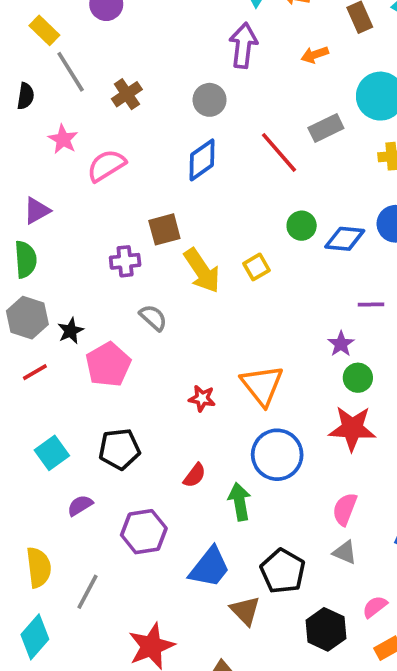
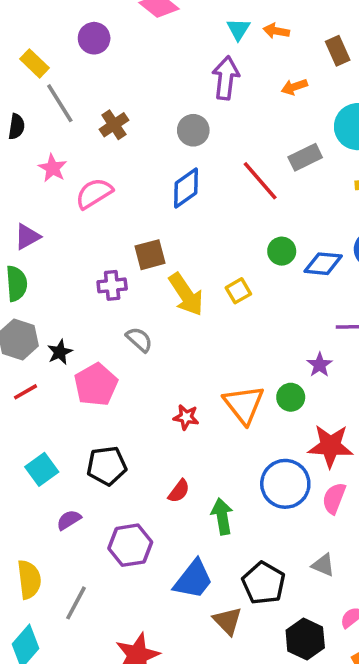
green circle: (358, 378) -> (291, 397), moved
blue circle: (277, 455) -> (285, 484), moved
pink semicircle: (345, 509) -> (334, 498), moved

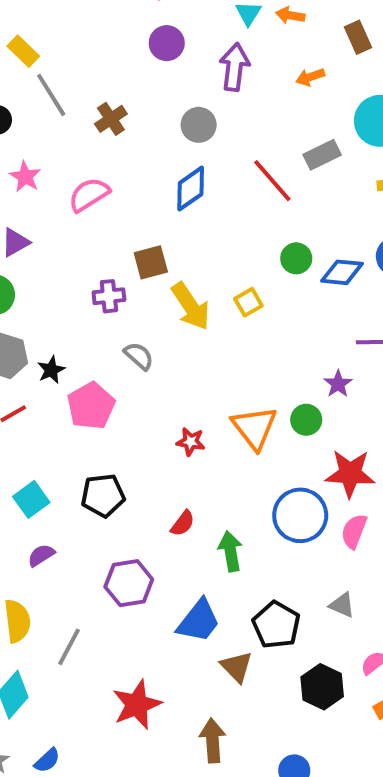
purple circle: (94, 38) -> (167, 43), moved
pink star: (53, 168) -> (25, 177), moved
purple semicircle: (69, 520) -> (41, 555), moved

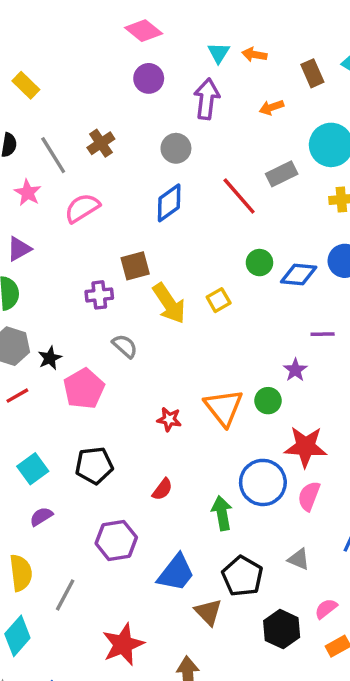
gray line: (51, 95) -> (53, 155), moved
green arrow: (230, 551) -> (222, 513), moved

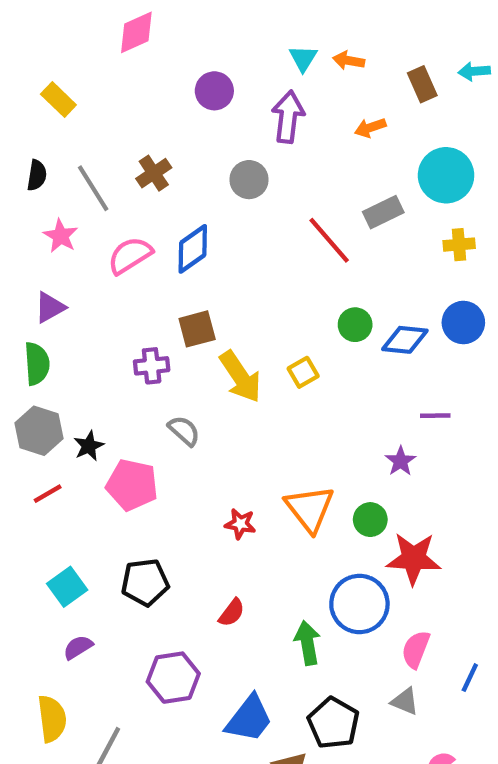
pink diamond: (144, 31) -> (136, 32), moved, turned -63
blue diamond: (169, 203) -> (193, 249), moved
pink pentagon: (84, 389) -> (132, 485), turned -30
green circle: (268, 401) -> (370, 520), moved
pink semicircle: (309, 496) -> (416, 649), moved

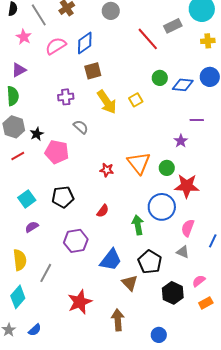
brown square: (197, 329) -> (93, 71), moved

